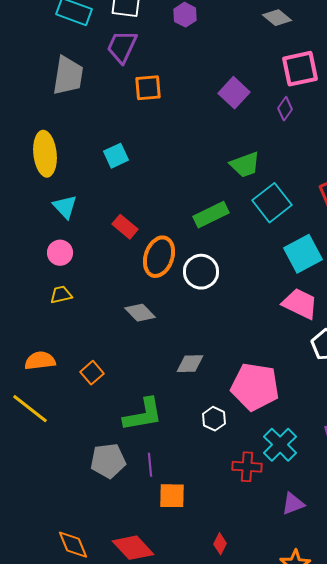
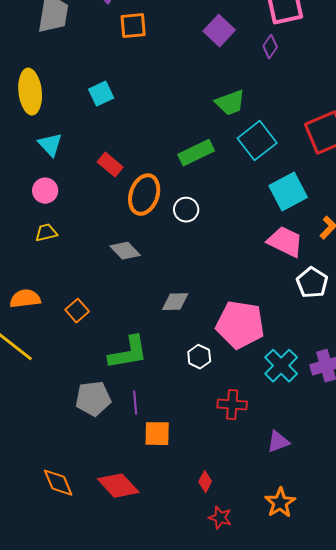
white circle: (201, 272) -> (186, 210), size x0.7
cyan cross: (280, 445) -> (281, 366), moved

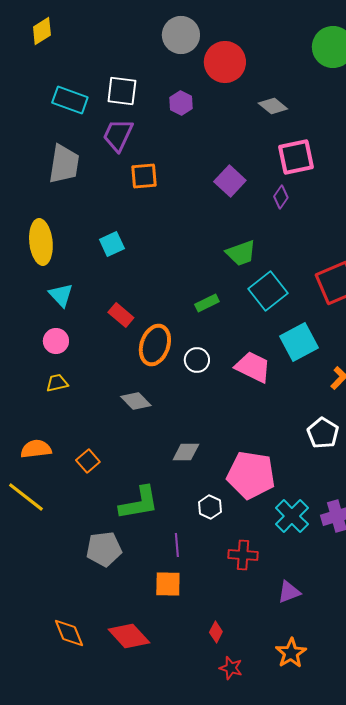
green rectangle: (196, 153) -> (207, 303), size x0.7
pink trapezoid: (285, 242) -> (253, 367), moved
purple line: (135, 403) -> (177, 545), moved

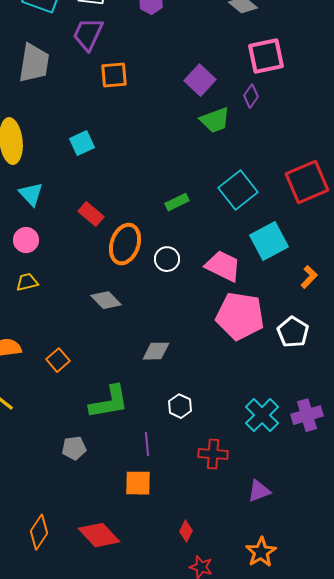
green trapezoid: (241, 253) -> (215, 120), moved
pink pentagon: (251, 475) -> (240, 316), moved
gray pentagon: (104, 549) -> (74, 448), size x0.7
orange diamond: (69, 633) -> (39, 532), turned 56

